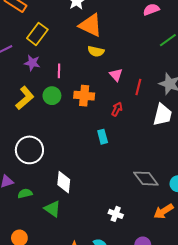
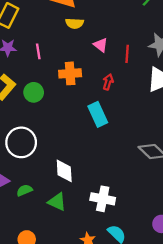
green circle: (52, 96) -> (34, 92), moved
cyan rectangle: (103, 137) -> (98, 114), size x1.5
white cross: (116, 214) -> (103, 199), moved, size x1.5

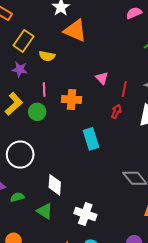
yellow semicircle: (75, 23) -> (47, 56), moved
pink line: (38, 51) -> (44, 89), moved
red arrow: (108, 82) -> (116, 111), moved

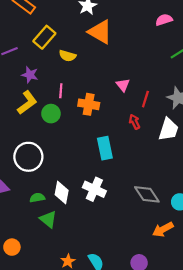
purple star: (20, 69) -> (30, 75), moved
red arrow: (116, 111) -> (135, 122), turned -56
green semicircle: (17, 197) -> (37, 198), moved
white cross: (85, 214) -> (94, 189), moved

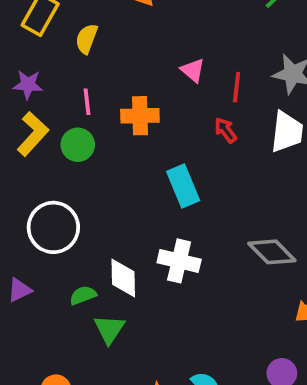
yellow semicircle: (67, 56) -> (87, 39), turned 105
green triangle: (48, 219) -> (109, 329), turned 36

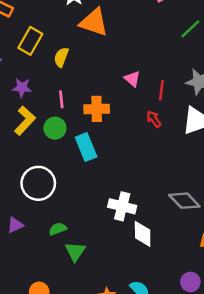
cyan rectangle: (183, 186) -> (86, 147), moved
white diamond: (123, 278) -> (143, 234), moved

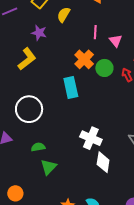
purple star: (22, 88) -> (39, 33), moved
pink line: (61, 99) -> (95, 32), moved
orange cross: (97, 109) -> (84, 59), turned 36
green circle: (55, 128) -> (104, 68), moved

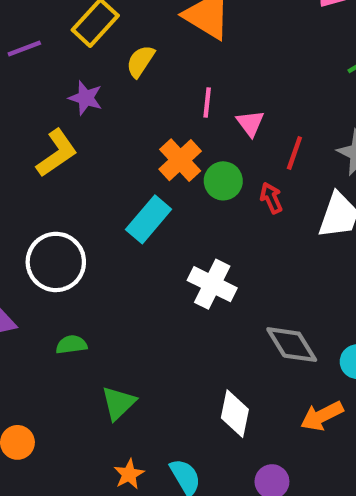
cyan rectangle: (71, 87) -> (149, 219), turned 50
white cross: (91, 138) -> (212, 284), moved
white diamond: (103, 162) -> (235, 414), moved
green triangle: (49, 167) -> (118, 403), moved

